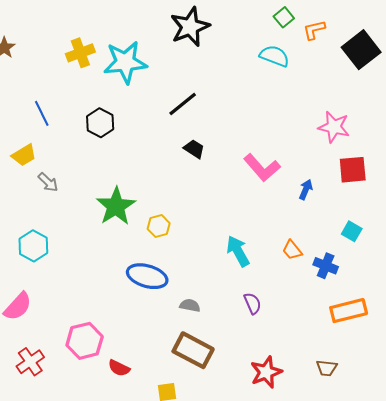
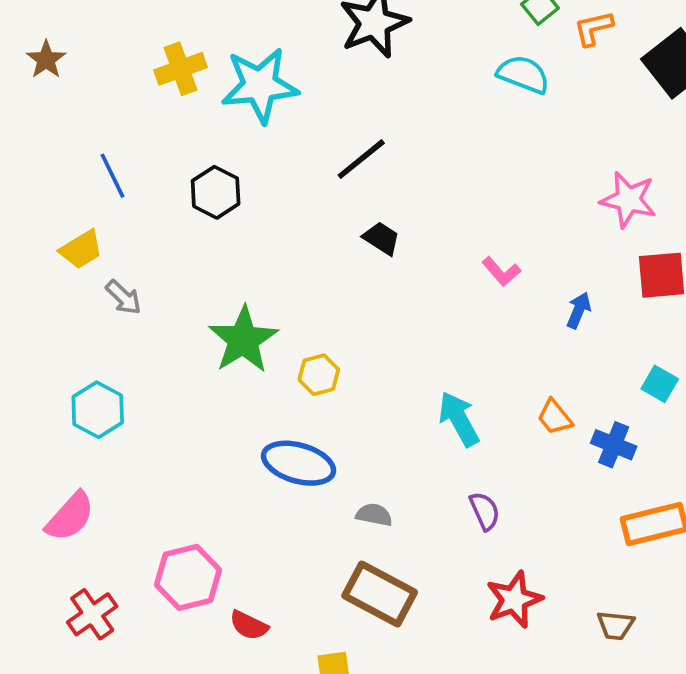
pink L-shape: (262, 168) -> (501, 272), size x0.6
red star: (266, 372) -> (514, 600), moved

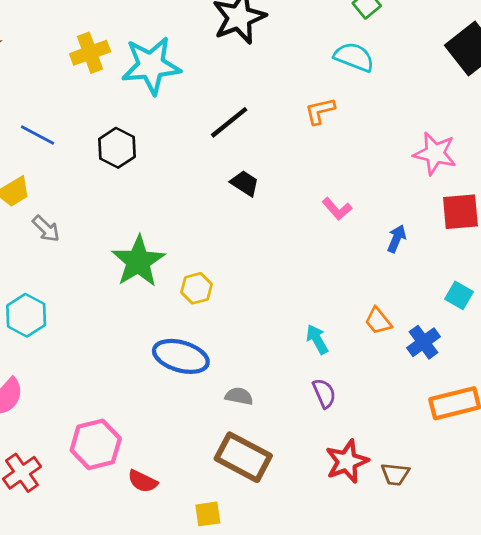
orange L-shape: (593, 28) -> (320, 111), moved
blue line: (112, 176) -> (38, 135), turned -36
cyan arrow: (459, 419) -> (317, 339), moved, size x0.7
blue cross: (614, 445) -> (424, 342), turned 32
brown trapezoid: (615, 625) -> (395, 474), moved

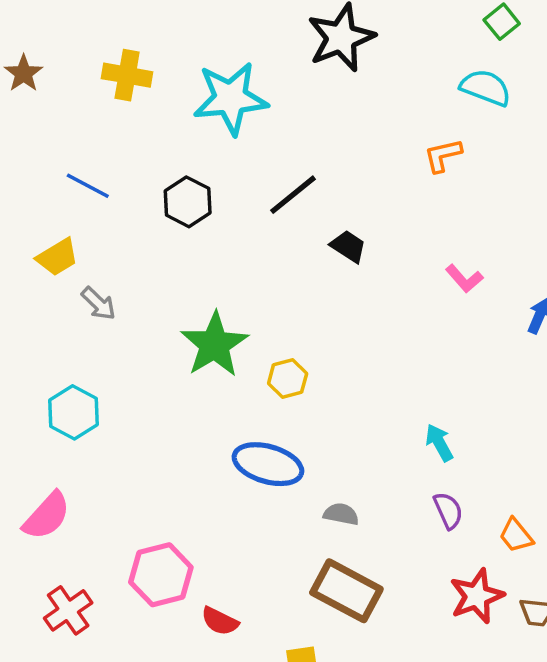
yellow cross: (90, 53) -> (127, 75), moved, turned 30
black line: (229, 122) -> (293, 195), moved
orange trapezoid: (378, 321) -> (516, 535), moved

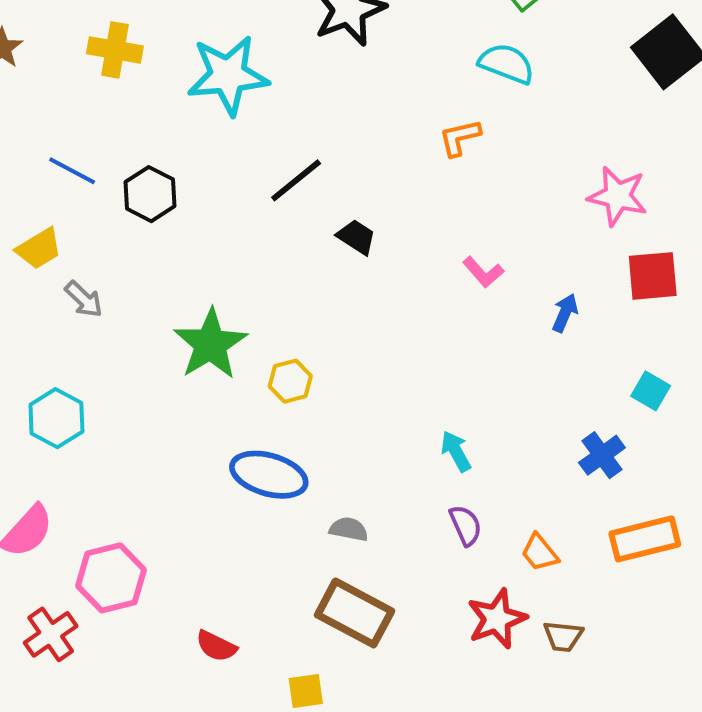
black hexagon: (188, 202) -> (150, 194), moved
pink hexagon: (161, 575) -> (111, 578), moved

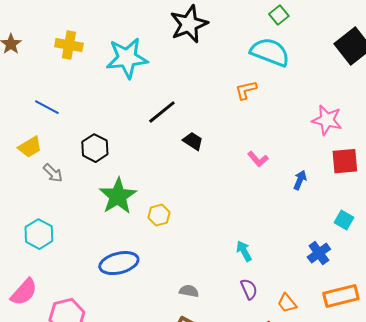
cyan semicircle: (507, 64) -> (270, 52), size x1.4
black hexagon: (150, 194) -> (95, 148), moved
blue ellipse: (269, 475) -> (119, 263), moved, turned -30

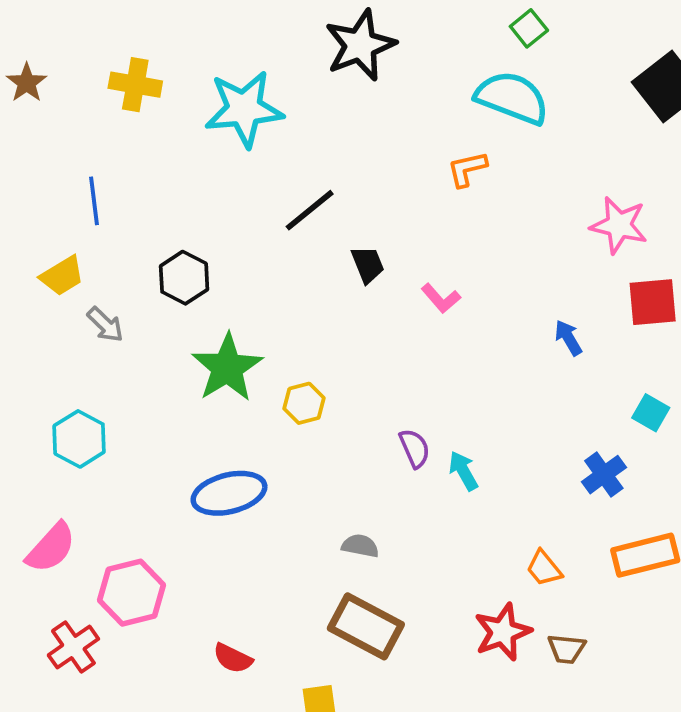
blue line: (47, 107) -> (94, 201), turned 55
black trapezoid: (193, 141) -> (368, 265), turned 35
pink L-shape: (258, 159) -> (441, 298), moved
blue arrow: (300, 180) -> (568, 338), turned -54
purple semicircle: (249, 289) -> (415, 448), moved

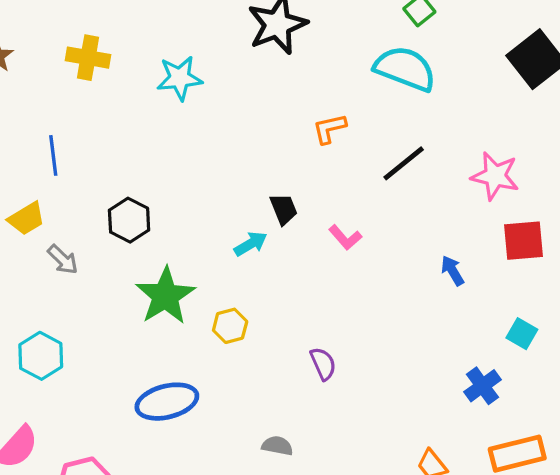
cyan star: (244, 109) -> (180, 78), size x0.7
orange L-shape: (467, 169) -> (329, 129), moved
black line: (310, 210) -> (404, 163), moved
cyan arrow: (463, 471) -> (251, 244), moved, turned 88

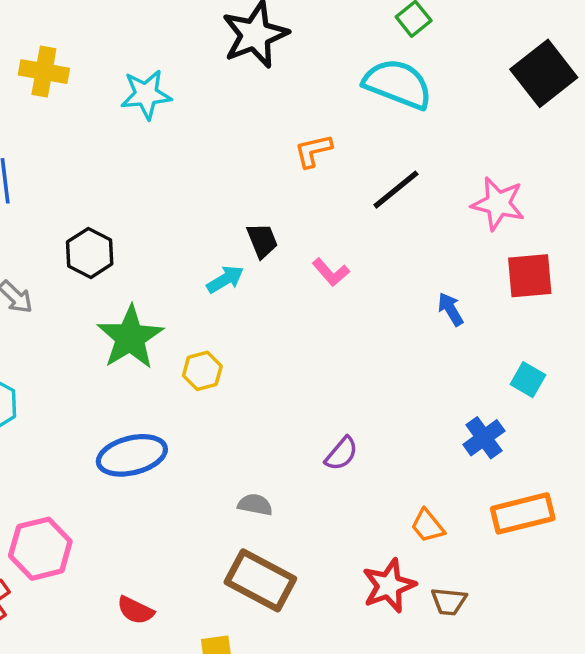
purple semicircle: (323, 364) -> (341, 454), moved, turned 64

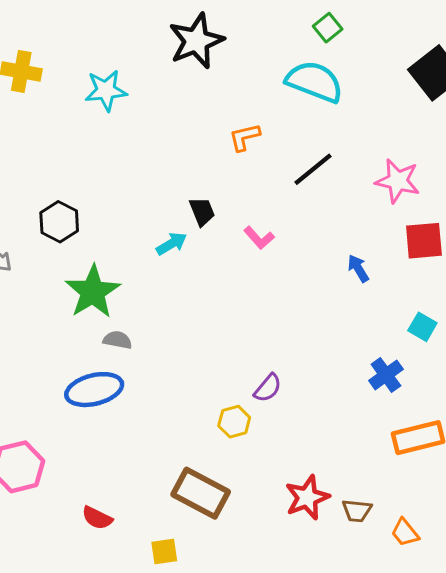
yellow hexagon: (202, 371) -> (234, 422), moved
gray semicircle: (255, 505) -> (118, 340), moved
orange trapezoid: (428, 526) -> (405, 532), moved

